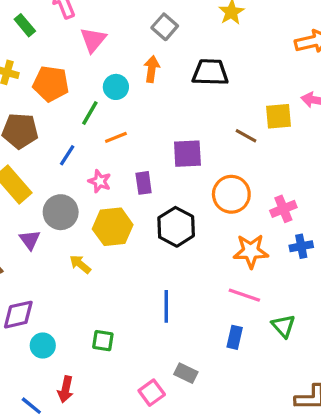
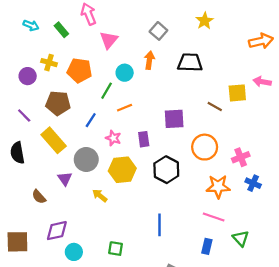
blue cross: (301, 246) -> (253, 183), turned 35

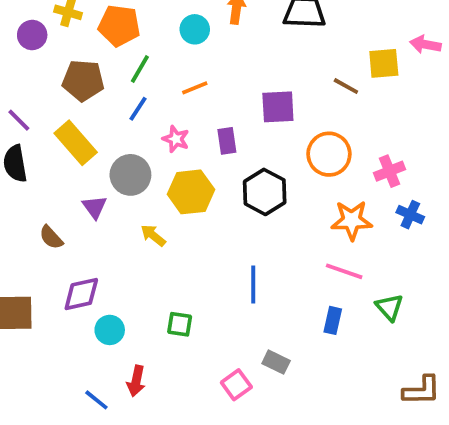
green line: (107, 91) -> (140, 69), moved
purple line: (24, 116) -> (19, 120), moved

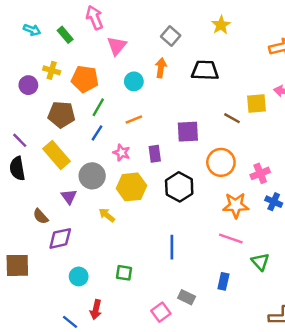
purple diamond: (81, 294) -> (60, 238), moved
blue rectangle: (333, 320) -> (223, 281), moved

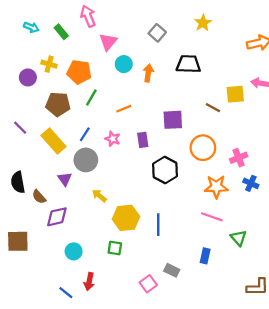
orange arrow: (161, 68) -> (148, 73), moved
cyan circle: (134, 81) -> (124, 64), moved
blue line: (97, 133) -> (85, 134), moved
black semicircle: (17, 169) -> (18, 182), moved
yellow hexagon: (131, 187) -> (126, 218), moved

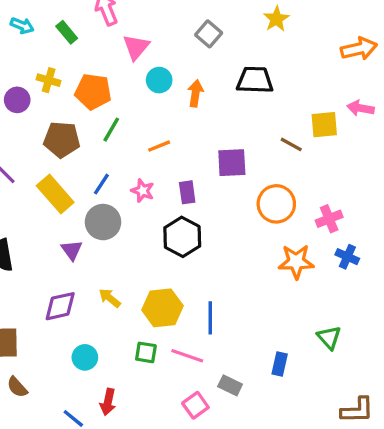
black hexagon: (165, 170) -> (182, 237), moved
yellow arrow: (99, 196) -> (110, 298), moved
brown semicircle: (39, 197) -> (17, 387), moved
pink line: (212, 217) -> (187, 356), moved

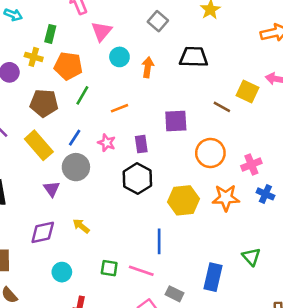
green rectangle: (67, 32) -> (50, 34), moved, turned 54
yellow square: (324, 125) -> (248, 92), turned 30
yellow hexagon: (162, 308) -> (183, 200), moved
blue rectangle: (280, 364) -> (213, 277), size x1.5

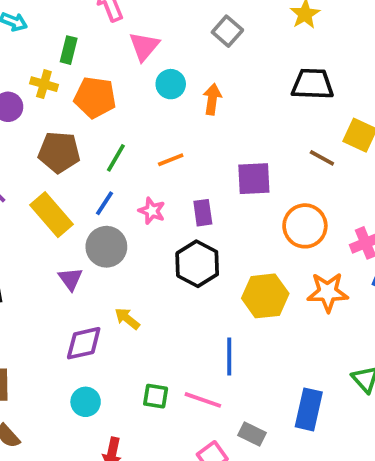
black trapezoid: (194, 57) -> (313, 84), moved
green line: (82, 95) -> (116, 158), moved
yellow arrow: (81, 226) -> (127, 319), moved
purple diamond: (43, 232) -> (84, 343), moved

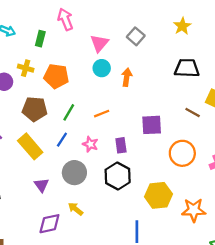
pink triangle: (144, 46) -> (99, 43), moved
green rectangle: (69, 50) -> (40, 39), moved
gray circle: (106, 247) -> (74, 173), moved
orange star: (328, 292) -> (194, 210), moved

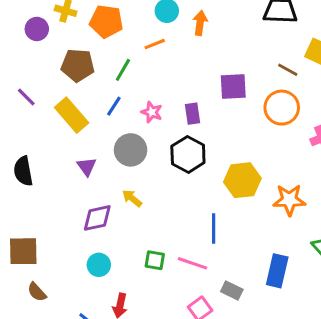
orange line: (102, 114) -> (155, 44), moved
orange circle: (182, 153) -> (282, 108), moved

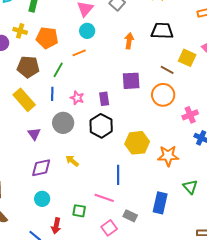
orange arrow: (200, 23) -> (129, 41), moved
blue line: (114, 106) -> (52, 94), turned -32
yellow arrow: (132, 198) -> (72, 161), moved
green square: (155, 260) -> (79, 211), moved

